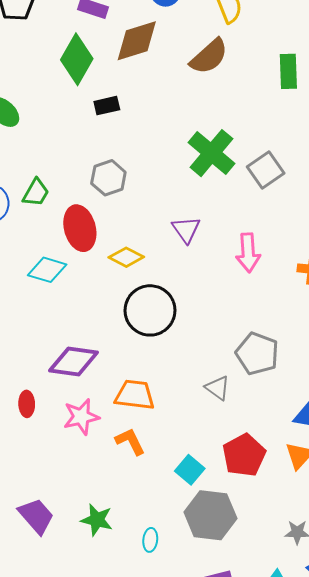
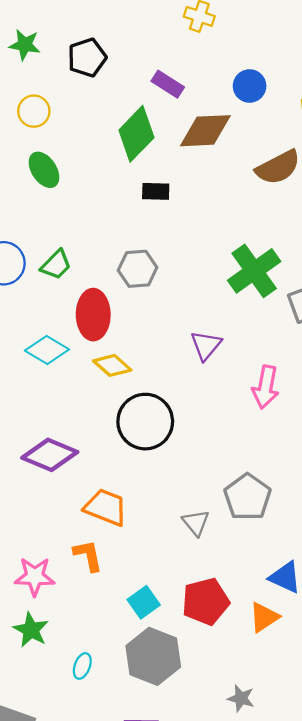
yellow diamond: (126, 257) -> (112, 365), moved
pink star: (81, 417) -> (35, 576), moved

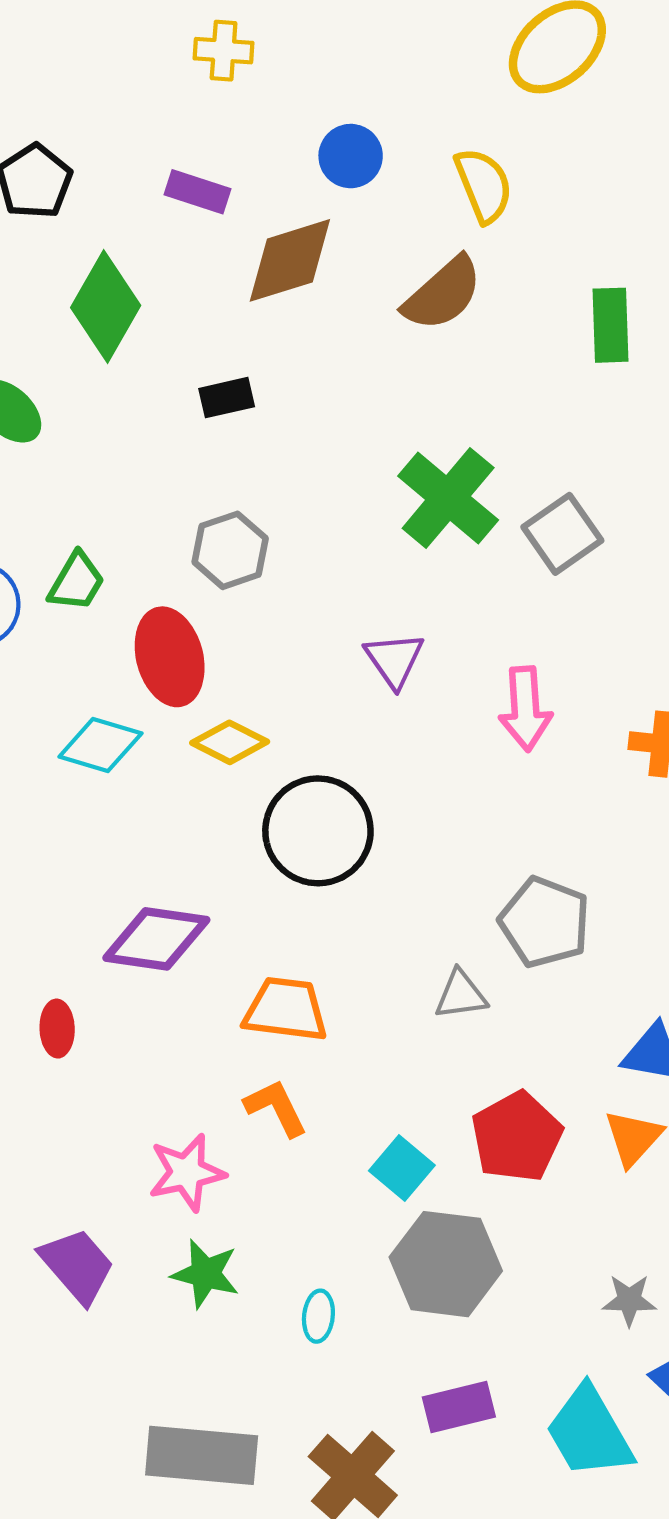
green diamond: (136, 134) -> (106, 306), moved
gray triangle: (196, 523) -> (461, 995), turned -44

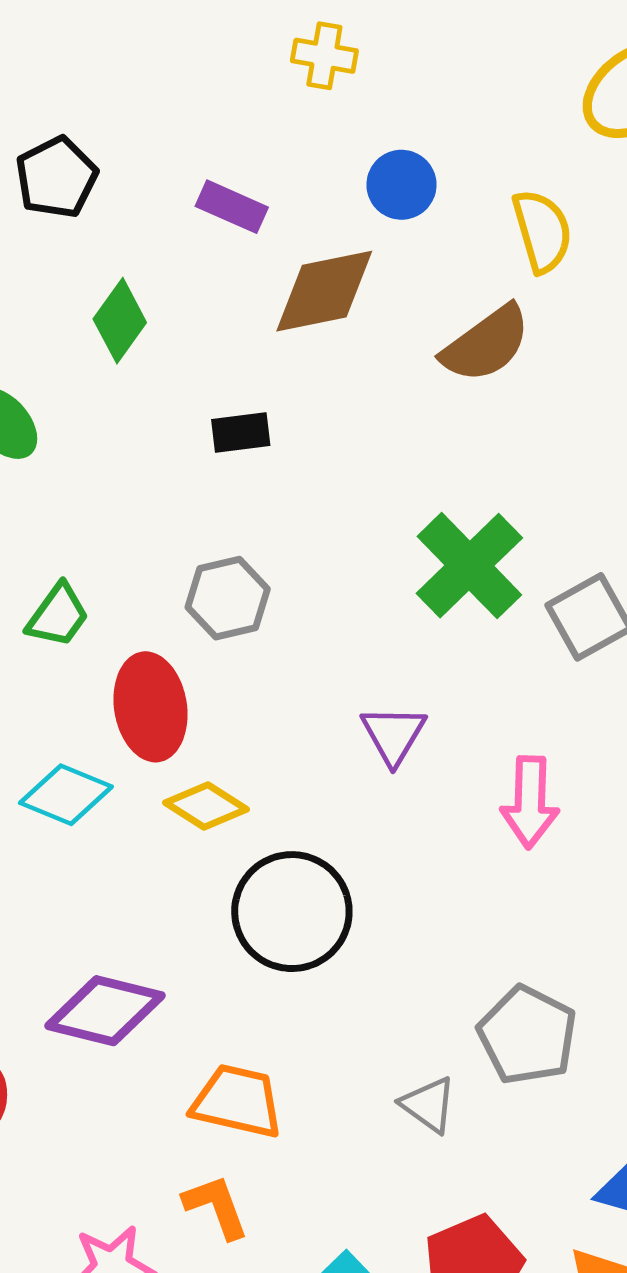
yellow cross: (224, 51) -> (324, 56), moved
green diamond: (106, 306) -> (120, 321), size x0.7
gray triangle: (461, 995) -> (428, 1105), turned 38

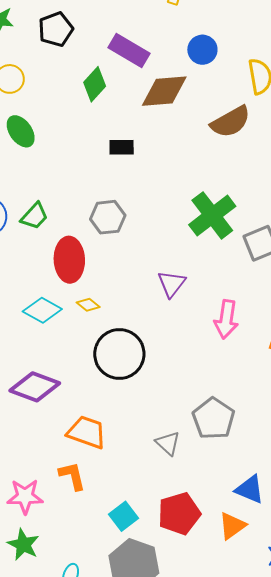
purple rectangle: (232, 207) -> (129, 50), size x1.4
green diamond: (120, 321) -> (95, 84), moved
cyan diamond: (66, 795) -> (42, 310), moved
yellow diamond: (206, 806) -> (88, 305), size x0.7

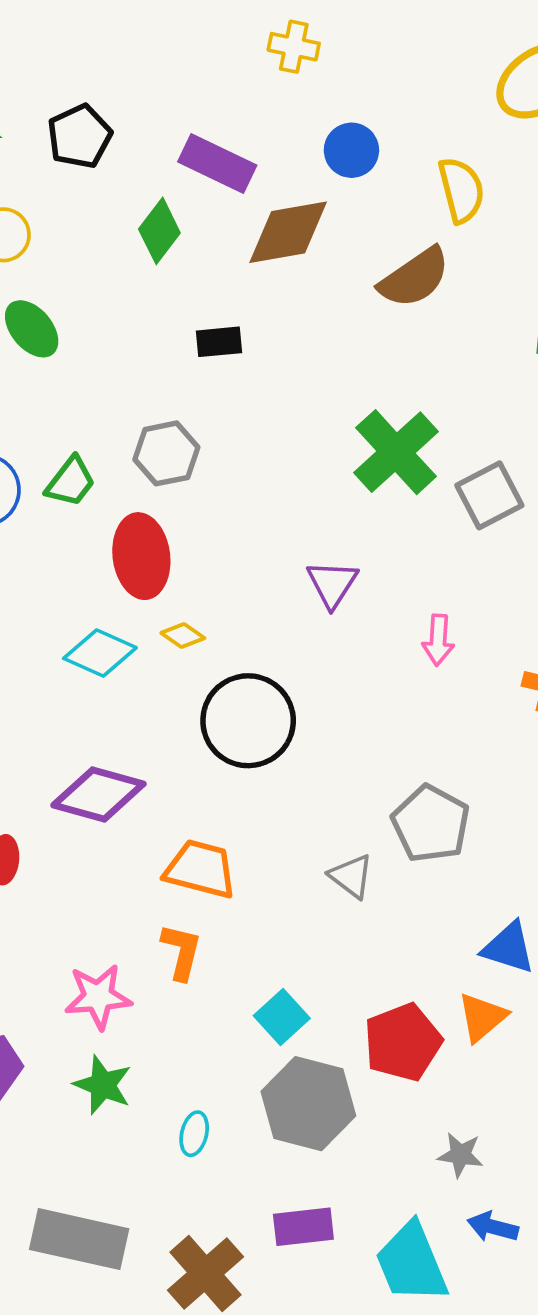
gray hexagon: (108, 217) -> (166, 453), moved
pink arrow: (226, 319) -> (438, 640), size x0.7
orange L-shape: (72, 476) -> (181, 952), turned 32
red pentagon: (179, 514) -> (403, 1042), moved

